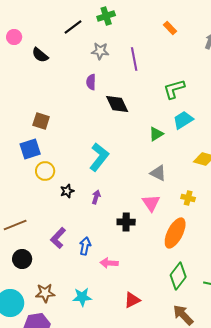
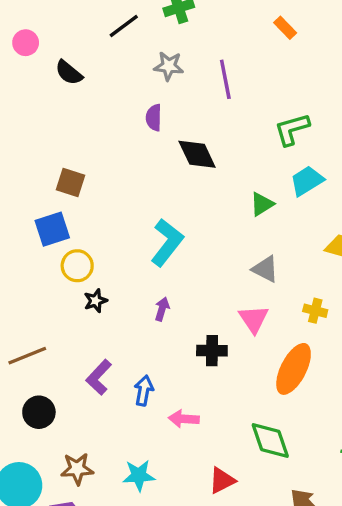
black star: (67, 191) -> (95, 301), moved
green diamond: (178, 276) -> (270, 440), moved, turned -56

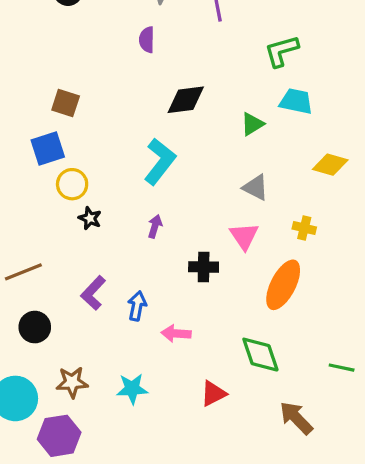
black diamond: (197, 154) -> (186, 100), moved, turned -72
cyan trapezoid: (307, 181) -> (296, 101), turned 44
black star: (95, 301) -> (90, 218), turned -30

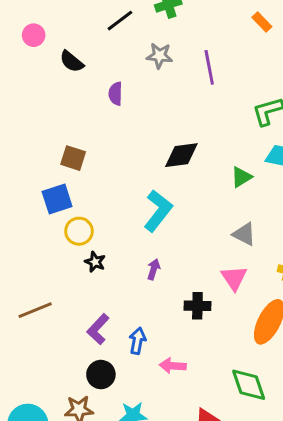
purple semicircle: (147, 40) -> (116, 94), moved
black circle: (35, 327) -> (101, 375), moved

